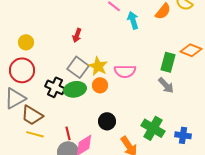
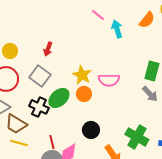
red arrow: (77, 35) -> (48, 49), moved
gray square: (78, 67) -> (40, 76), moved
black cross: (55, 87) -> (39, 107), moved
green ellipse: (75, 89) -> (59, 98), turned -30

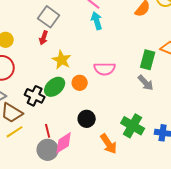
cyan arrow: (117, 29) -> (97, 21), moved
yellow star: (82, 75) -> (62, 60), moved
gray square: (40, 76) -> (49, 17), moved
yellow line: (19, 143) -> (15, 132), turned -48

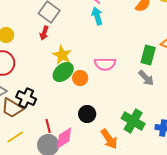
green ellipse: (55, 87) -> (63, 72), moved
black cross: (35, 96) -> (26, 98), moved
yellow line: (15, 132) -> (15, 137), moved

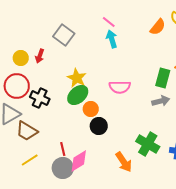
red arrow: (44, 33) -> (40, 56), moved
orange circle: (80, 78) -> (91, 109), moved
gray arrow: (146, 78) -> (161, 101), turned -60
black cross: (26, 98) -> (40, 98), moved
black circle: (87, 114) -> (99, 126), moved

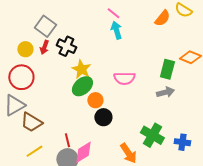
gray square: (64, 35) -> (45, 26), moved
black cross: (40, 98) -> (66, 46), moved

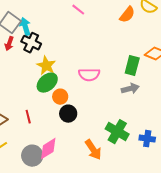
cyan arrow: (116, 30) -> (25, 27), moved
red line: (67, 140) -> (28, 117), moved

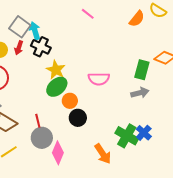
blue cross: (147, 139) -> (144, 133), moved, turned 35
pink diamond: (48, 149) -> (58, 153), turned -35
gray circle: (32, 156) -> (42, 138), moved

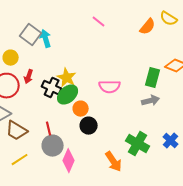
black cross: (41, 47) -> (52, 88), moved
red arrow: (19, 48) -> (29, 77), moved
blue cross: (144, 133) -> (171, 141), moved

